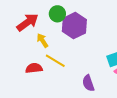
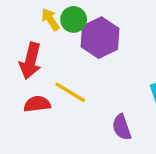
red arrow: (28, 22) -> (30, 61), moved, turned 140
yellow arrow: (42, 40) -> (50, 19), moved

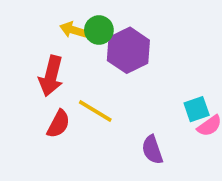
yellow arrow: (50, 19) -> (73, 30), turned -40
red semicircle: (37, 104) -> (58, 124), turned 125

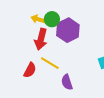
red arrow: (51, 76) -> (41, 39), moved
purple semicircle: (152, 150) -> (67, 82), moved

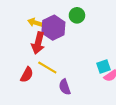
green circle: (52, 19) -> (77, 15), moved
purple hexagon: (68, 30) -> (53, 28), moved

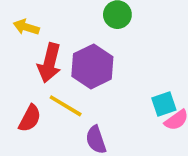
yellow arrow: (35, 23) -> (26, 27), moved
purple hexagon: (53, 28) -> (92, 66), moved

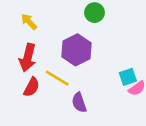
yellow arrow: (26, 27) -> (29, 22), turned 30
red arrow: (49, 63) -> (28, 58), moved

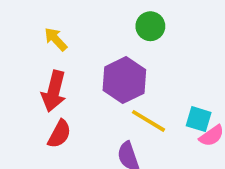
cyan square: (128, 77) -> (199, 119), turned 36
yellow line: (57, 78) -> (149, 121), moved

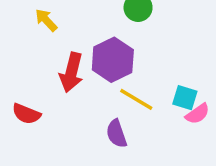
red arrow: (54, 91) -> (71, 72), moved
red semicircle: (59, 134) -> (26, 114), moved, turned 84

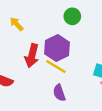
yellow line: (136, 99) -> (56, 67), moved

